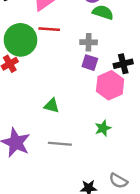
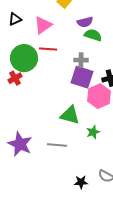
purple square: (90, 63) -> (82, 77), size x1.6
green triangle: (52, 106) -> (70, 115), moved, size x1.5

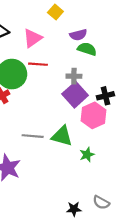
purple square: (82, 77) -> (75, 95), turned 30
gray line: (57, 145) -> (33, 136), moved

